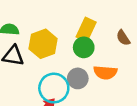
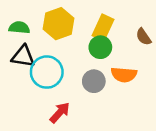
yellow hexagon: (43, 44) -> (58, 24), moved
cyan circle: (54, 88) -> (47, 72), moved

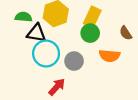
brown semicircle: (143, 37) -> (126, 33), moved
black triangle: (23, 56) -> (36, 33), moved
gray circle: (94, 81) -> (74, 61), moved

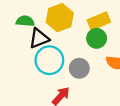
yellow rectangle: (92, 17) -> (99, 21), turned 42
black triangle: (36, 33) -> (39, 38), turned -30

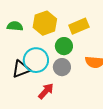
black triangle: (39, 38) -> (21, 69), moved
green circle: (97, 38) -> (64, 46), moved

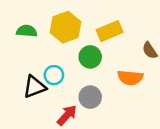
cyan circle: (36, 60) -> (54, 75), size x0.6
gray circle: (62, 67) -> (90, 97), moved

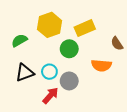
green semicircle: (27, 31) -> (19, 40), moved, turned -35
cyan circle: (54, 75) -> (49, 72), moved

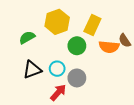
yellow rectangle: (85, 28) -> (92, 25), turned -42
orange semicircle: (101, 65) -> (109, 47), moved

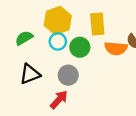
yellow rectangle: (92, 25) -> (97, 24), turned -30
cyan circle: (57, 69) -> (58, 41), moved
gray circle: (77, 78) -> (68, 75), moved

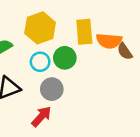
cyan circle: (58, 41) -> (40, 62), moved
orange semicircle: (116, 48) -> (109, 41), moved

